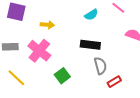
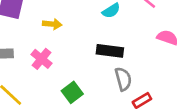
pink cross: (39, 51) -> (41, 59), size x0.7

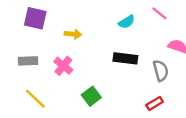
gray semicircle: (123, 79) -> (161, 71), moved

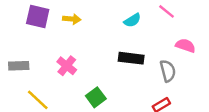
yellow arrow: (73, 34) -> (72, 19), moved
gray rectangle: (28, 61) -> (19, 66), moved

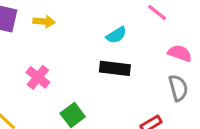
cyan semicircle: (132, 20) -> (116, 35), moved
gray semicircle: (168, 71) -> (178, 88), moved

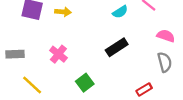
cyan semicircle: (116, 35) -> (120, 12), moved
black rectangle: (115, 68) -> (117, 47), turned -40

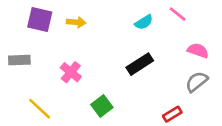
gray rectangle: (15, 54) -> (19, 60), moved
gray semicircle: (165, 62) -> (197, 82), turned -114

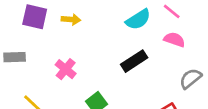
cyan semicircle: (144, 22) -> (138, 19), size x1.4
pink semicircle: (198, 51) -> (174, 40), moved

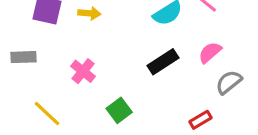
pink semicircle: (174, 40) -> (210, 52), moved, turned -60

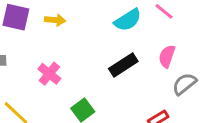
pink semicircle: (210, 52) -> (167, 56), turned -30

